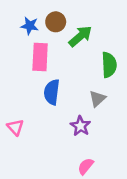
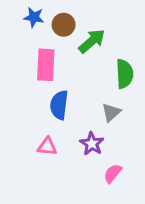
blue star: (30, 26) -> (34, 17), moved
pink triangle: (15, 127) -> (47, 147), moved, turned -42
pink semicircle: (86, 166) -> (113, 173), moved

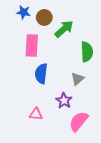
pink triangle: (47, 147) -> (36, 114), moved
pink semicircle: (113, 173) -> (79, 121), size x1.5

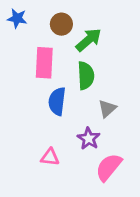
blue star: (23, 12) -> (17, 18), moved
green semicircle: (87, 52) -> (86, 76), moved

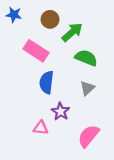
pink rectangle: (44, 63) -> (36, 51), turned -60
green semicircle: (86, 76) -> (86, 58), moved, turned -65
purple star: (89, 139) -> (60, 111), moved

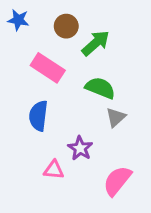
green semicircle: (86, 58) -> (100, 88), moved
blue semicircle: (47, 82) -> (38, 116), moved

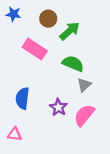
blue semicircle: (38, 116) -> (22, 98), moved
pink triangle: (54, 170) -> (15, 134), moved
pink semicircle: (117, 181) -> (84, 115), moved

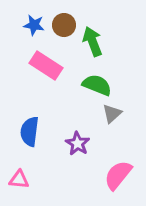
blue star: (13, 14) -> (34, 25), moved
green arrow: (70, 31) -> (92, 42), turned -70
pink semicircle: (84, 115) -> (118, 175), moved

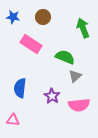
blue star: (34, 25) -> (13, 17), moved
green arrow: (92, 42) -> (83, 28), moved
pink semicircle: (118, 175) -> (79, 105), moved, turned -135

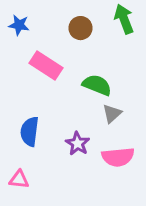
brown circle: (43, 17) -> (80, 28), moved
green arrow: (83, 28) -> (124, 19), moved

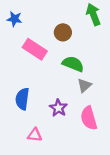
brown circle: (80, 28) -> (63, 32), moved
pink semicircle: (118, 157) -> (89, 118), turned 80
pink triangle: (19, 179) -> (35, 135), moved

